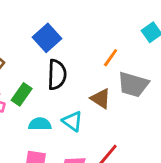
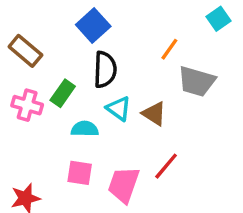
brown triangle: (101, 99) -> (154, 114), moved
cyan triangle: (72, 121) -> (119, 108), moved

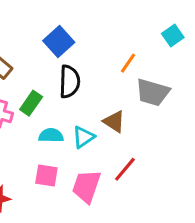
cyan triangle: (119, 108) -> (83, 137), moved, turned 50

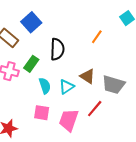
blue square: (59, 42) -> (31, 22), moved
gray trapezoid: (153, 92) -> (113, 85), moved
cyan semicircle: (51, 135) -> (45, 86), turned 70

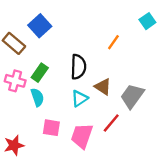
black semicircle: (57, 49) -> (78, 67), moved
gray trapezoid: (113, 85) -> (132, 96), turned 110
cyan semicircle: (45, 86) -> (37, 97), moved

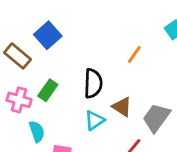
cyan semicircle: (37, 97) -> (37, 131), moved

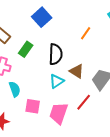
blue square: (48, 35) -> (42, 17), moved
green rectangle: (48, 90) -> (26, 49), moved

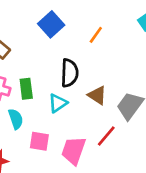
orange line: (86, 33) -> (96, 35), moved
green rectangle: (26, 49) -> (26, 89), moved, turned -42
cyan triangle: (57, 81) -> (58, 103), moved

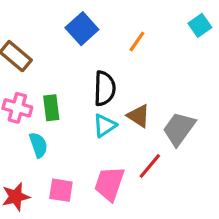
cyan triangle: (58, 103) -> (105, 126), moved
pink square: (39, 141) -> (61, 190), moved

